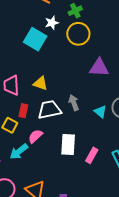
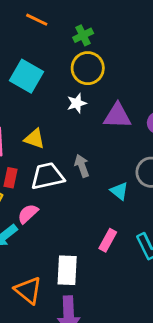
white star: (52, 23) -> (77, 103), moved
cyan triangle: (100, 112) -> (119, 191), moved
white rectangle: (68, 144) -> (67, 270), moved

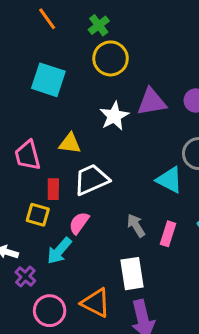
orange line: (37, 20) -> (47, 19), turned 40
white star: (77, 103) -> (114, 116), moved, size x1.4
gray arrow: (82, 166) -> (136, 225), moved
cyan triangle: (119, 191) -> (170, 180), size x1.4

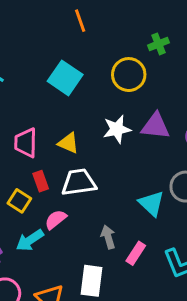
green cross: (99, 25) -> (158, 44), moved
red rectangle: (53, 189) -> (41, 181), turned -36

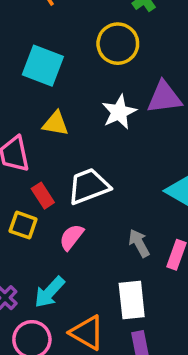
yellow triangle: (68, 143) -> (56, 124), moved
cyan arrow: (30, 240) -> (49, 292), moved

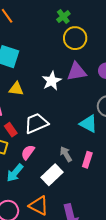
yellow circle: (118, 44) -> (75, 38), moved
cyan arrow: (49, 292) -> (15, 173), moved
white rectangle: (132, 300) -> (52, 175), moved, turned 55

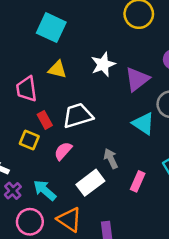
purple triangle: (77, 72) -> (137, 79), moved, turned -35
pink rectangle: (87, 160) -> (138, 181), moved
cyan arrow: (15, 173) -> (45, 190), moved, turned 84

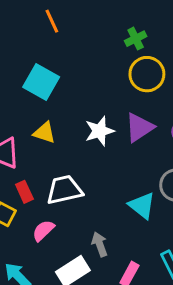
purple triangle: (137, 79) -> (139, 127), moved

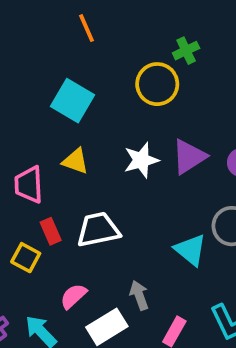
yellow circle: (147, 74) -> (157, 84), moved
pink semicircle: (43, 231) -> (73, 296), moved

